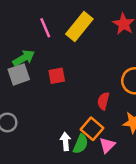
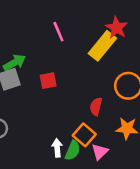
yellow rectangle: (79, 26) -> (102, 46), moved
pink line: (45, 28) -> (58, 32), moved

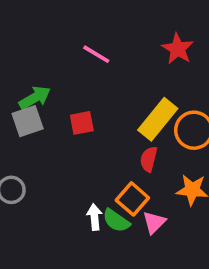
pink line: (58, 32) -> (96, 54), turned -36
yellow rectangle: (102, 46) -> (158, 119), moved
green semicircle: (73, 150) -> (116, 221), turned 102

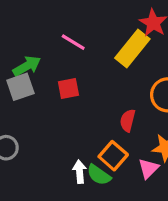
pink line: (96, 54) -> (73, 42), moved
yellow rectangle: (158, 119) -> (132, 48), moved
pink triangle: (154, 222) -> (148, 168), moved

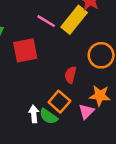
pink line: (73, 42) -> (46, 21), moved
red square: (68, 88) -> (25, 50), size x1.5

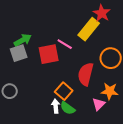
pink line: (46, 21) -> (65, 44), moved
red semicircle: (70, 75) -> (86, 74), size x1.6
orange square: (59, 102) -> (64, 91), moved

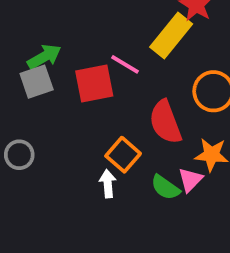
red semicircle: (86, 74) -> (165, 122), turned -35
green semicircle: (68, 108) -> (165, 187), moved

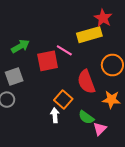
yellow rectangle: (171, 35) -> (89, 35), turned 35
gray square: (37, 82) -> (14, 77), moved
pink triangle: (190, 180) -> (100, 129), moved

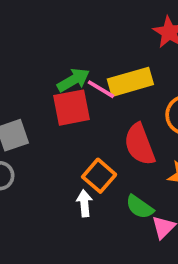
yellow rectangle: (89, 35) -> (130, 82), moved
green arrow: (20, 46) -> (73, 80), moved

